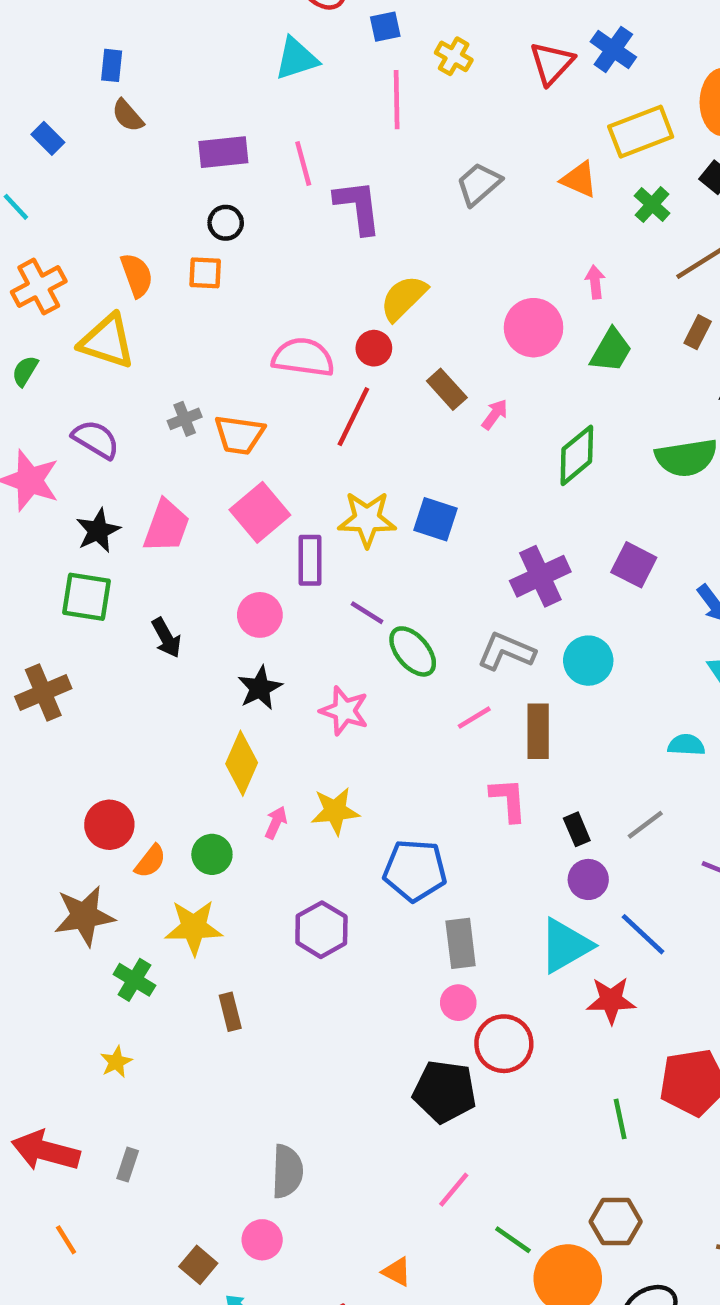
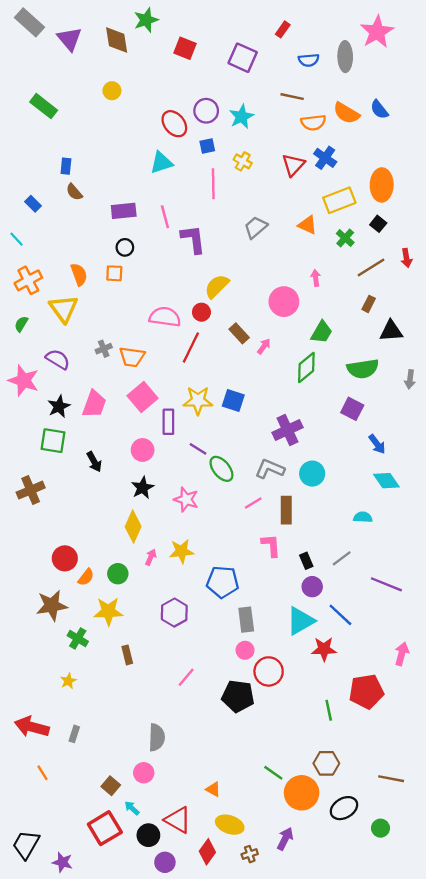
yellow triangle: (107, 341) -> (64, 309), turned 36
green trapezoid: (611, 350) -> (322, 332), moved
purple square: (634, 565) -> (352, 409), moved
pink line: (454, 1190) -> (186, 677), moved

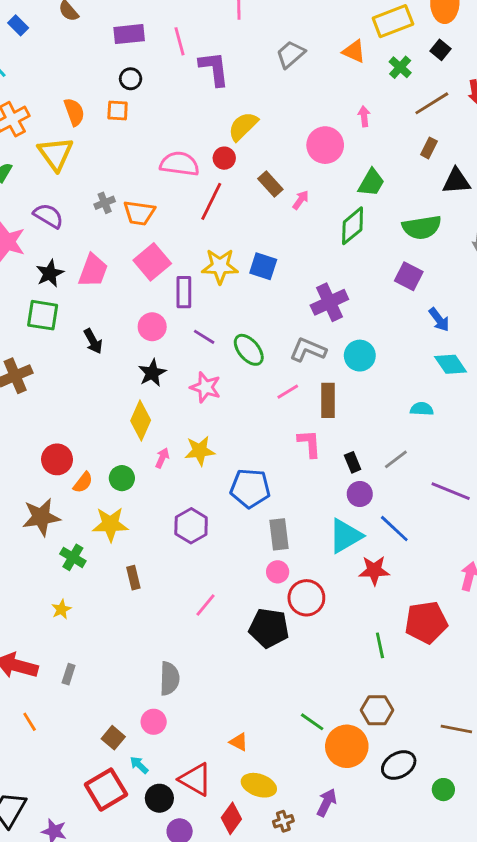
purple line: (198, 449) -> (204, 337), moved

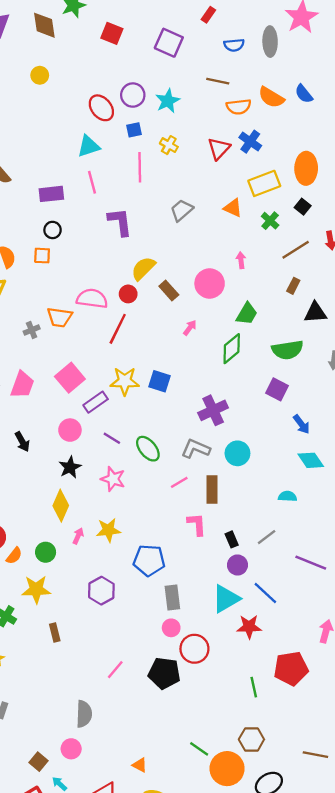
pink line: (180, 41) -> (92, 182), moved
brown rectangle: (270, 184) -> (169, 290), moved
orange trapezoid: (139, 213) -> (59, 317), moved
purple rectangle: (184, 292) -> (96, 402), turned 55
pink line: (205, 605) -> (115, 670), moved

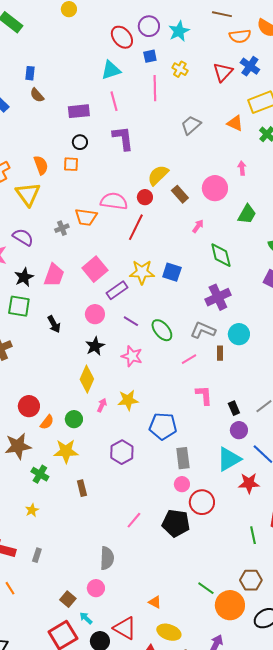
purple L-shape: (120, 222) -> (123, 138), moved
green diamond: (232, 349) -> (221, 255), moved, turned -64
brown rectangle: (212, 489) -> (220, 353), moved, size x0.6

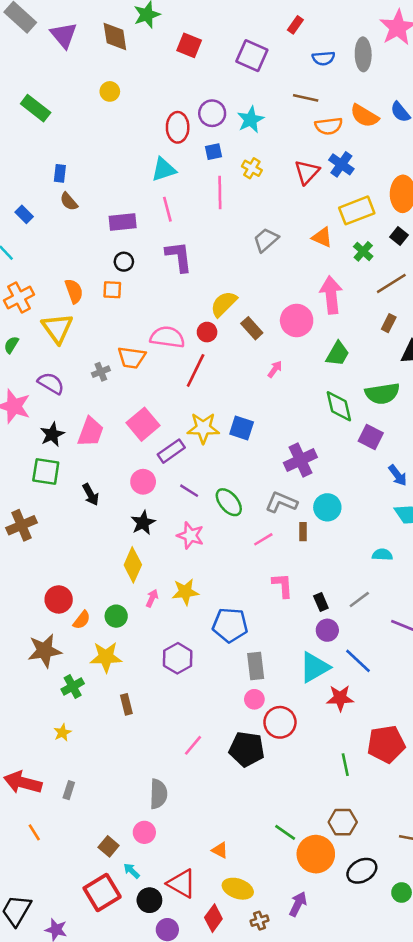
red ellipse: (122, 37) -> (178, 127), turned 40
pink arrow: (242, 168) -> (331, 295), size x2.0
green diamond: (221, 255) -> (339, 406), moved
green cross: (40, 474) -> (73, 686), turned 30

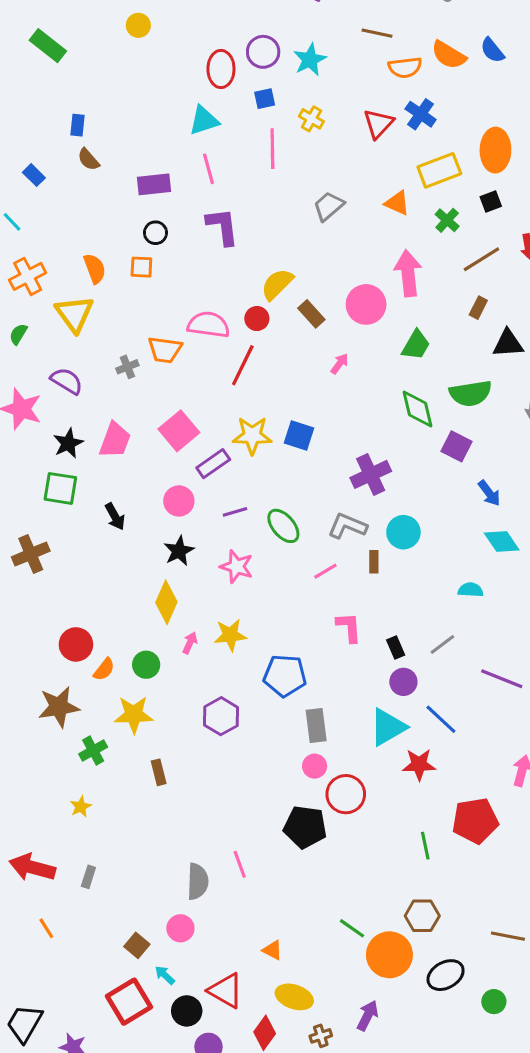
black square: (399, 236) -> (491, 202), turned 30
purple line: (189, 491) -> (235, 512), turned -48
pink line: (193, 745) -> (240, 864), moved, turned -60

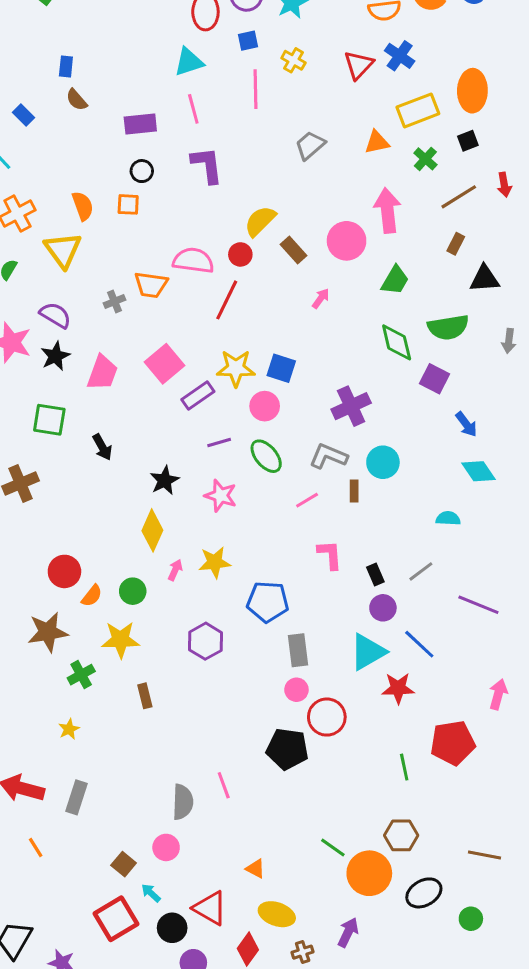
orange triangle: (397, 203) -> (377, 142), turned -36
black star: (68, 443) -> (55, 356), moved
pink circle: (179, 501) -> (265, 406), moved
gray rectangle: (88, 877) -> (77, 797), size x1.5

